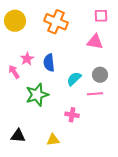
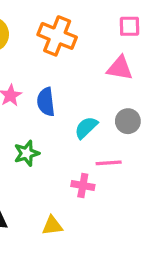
pink line: (95, 94) -> (109, 163), moved
green star: (37, 95) -> (27, 153), size x0.7

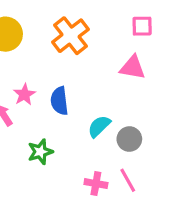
orange cross: (57, 36) -> (71, 36), turned 30
gray circle: (128, 121) -> (129, 139), moved
pink line: (109, 163) -> (128, 180), moved, turned 65

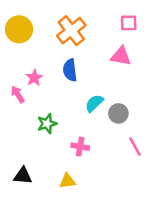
blue semicircle: (59, 101) -> (70, 70), moved
pink line: (128, 180) -> (135, 147), moved
pink cross: (96, 184) -> (80, 147), moved

